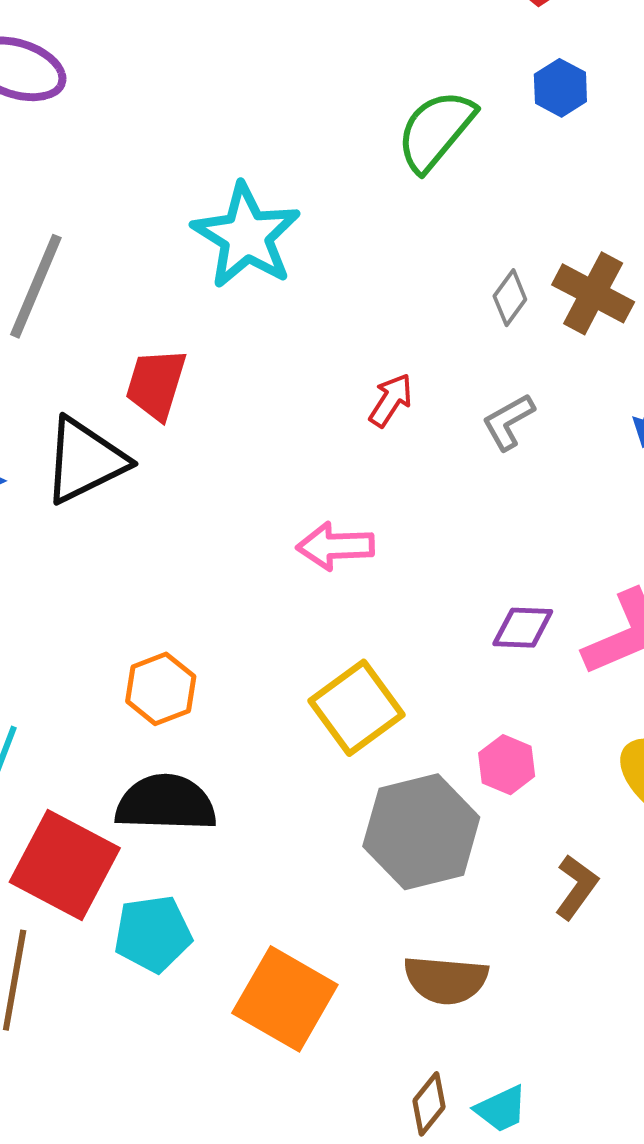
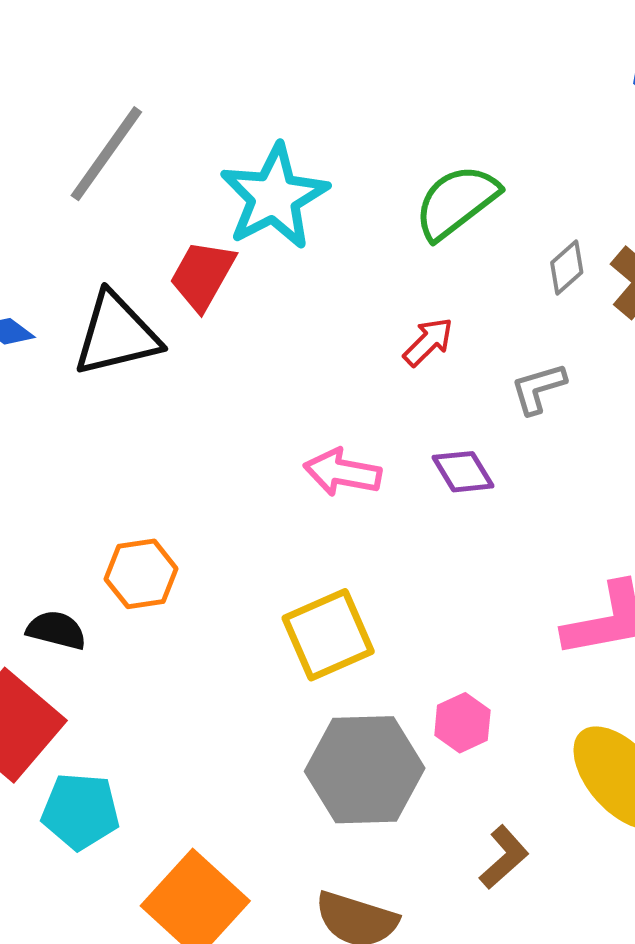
green semicircle: (436, 131) -> (456, 202), moved
cyan star: (246, 236) -> (274, 197), moved
purple diamond: (523, 628) -> (463, 472), moved, turned 44
black semicircle: (166, 803) -> (56, 630), moved, size x0.6

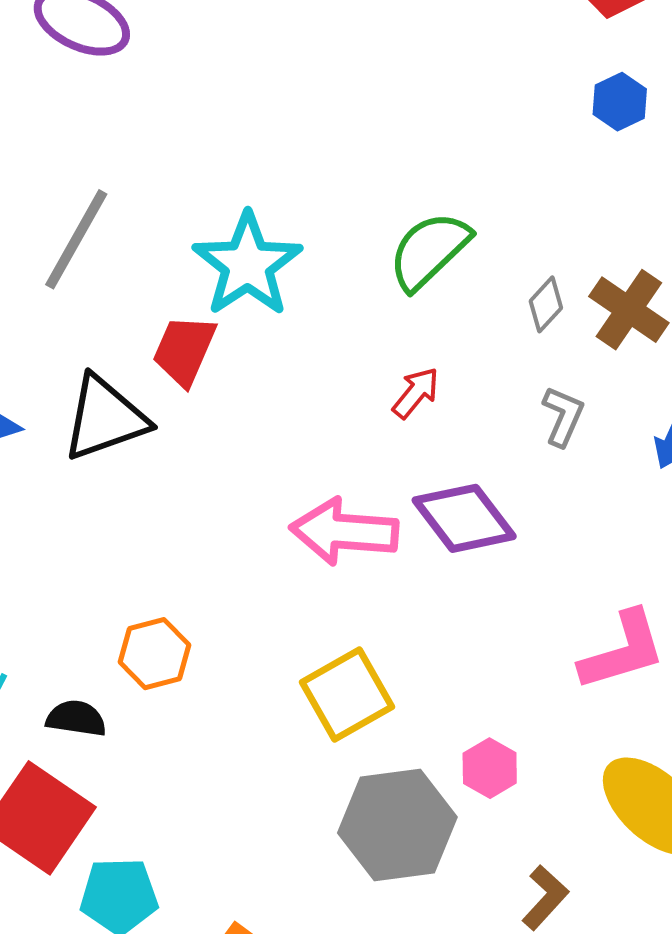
gray L-shape: (538, 388) -> (563, 416), moved, turned 136
pink arrow: (342, 472) -> (344, 532), size x1.4
purple diamond: (463, 472) -> (464, 518), size x1.6

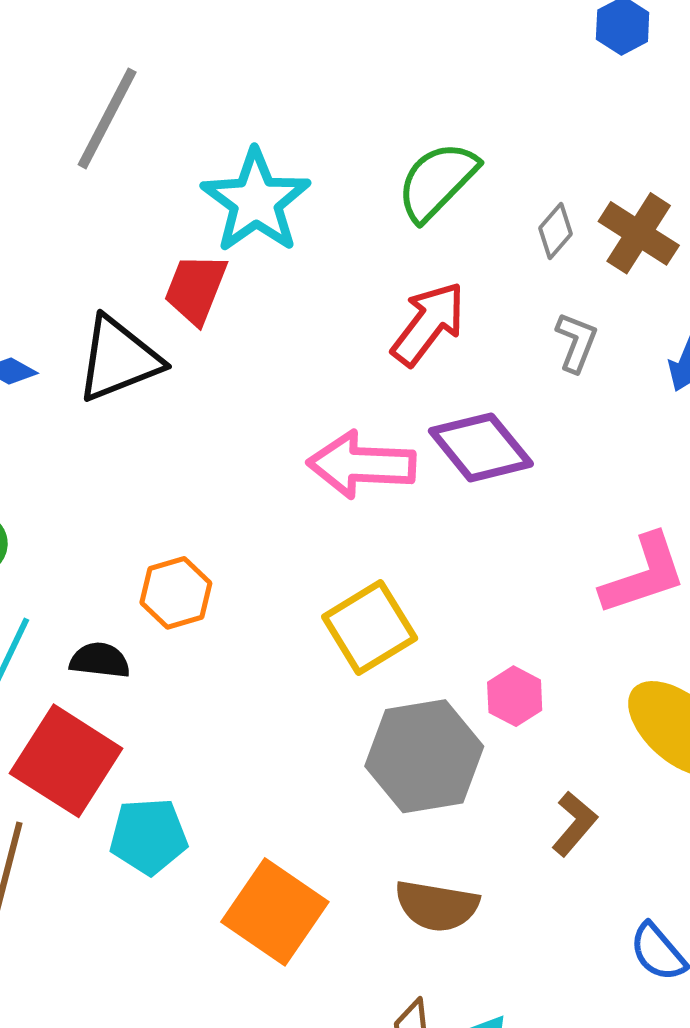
gray line: (76, 239) -> (107, 118), moved
red arrow: (416, 393) -> (428, 324), size x1.6

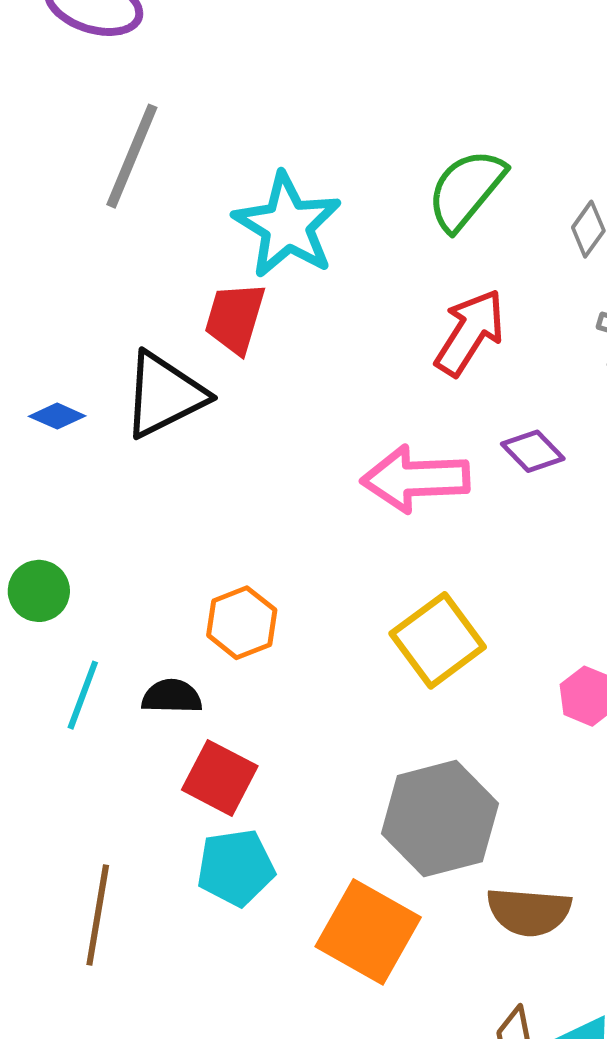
purple diamond: (481, 447) -> (533, 451), size x0.6
gray hexagon: (424, 756) -> (440, 819), moved
red square: (66, 761) -> (220, 778), moved, size x0.7

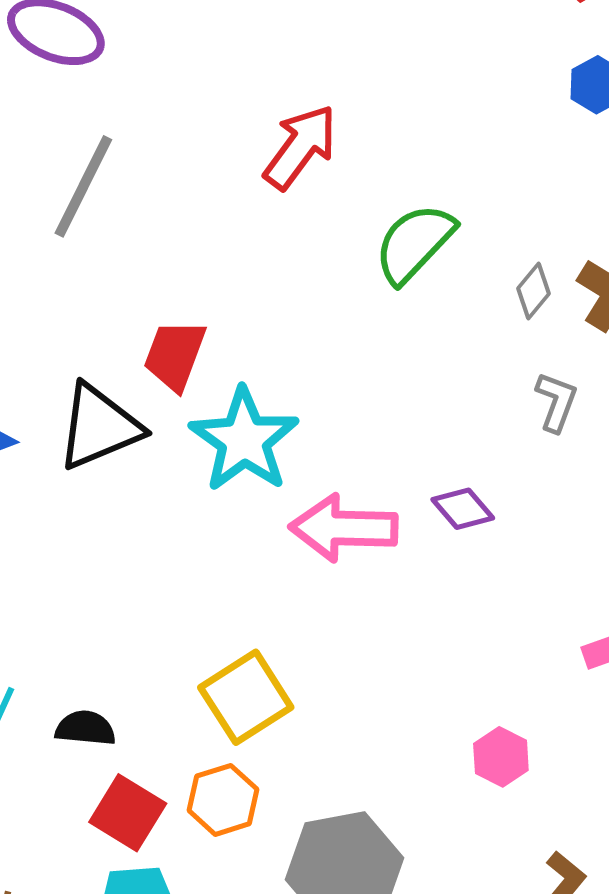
cyan star: (287, 225) -> (244, 440), moved
red arrow: (470, 332) -> (300, 147), moved
orange hexagon: (242, 623) -> (223, 800), moved
yellow square: (438, 640) -> (246, 697), moved

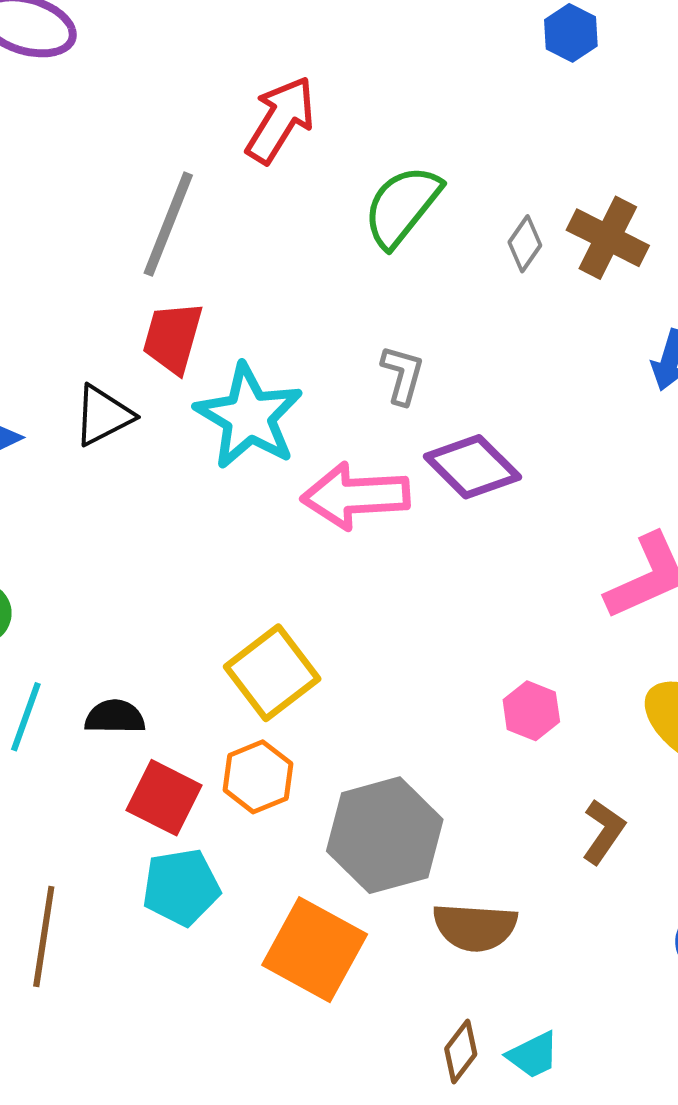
gray line: (83, 186) -> (168, 224), moved
gray L-shape: (556, 402) -> (402, 375), moved
black triangle: (99, 427) -> (103, 415), size x0.7
purple diamond: (463, 509) -> (472, 467), size x1.5

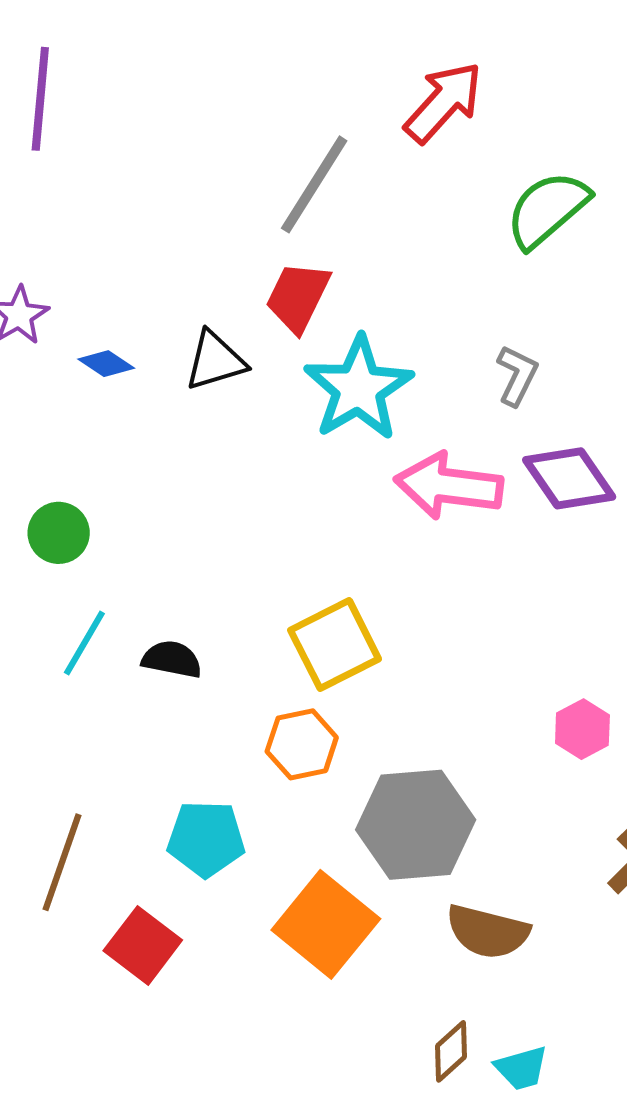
red square: (164, 798) -> (143, 945), moved

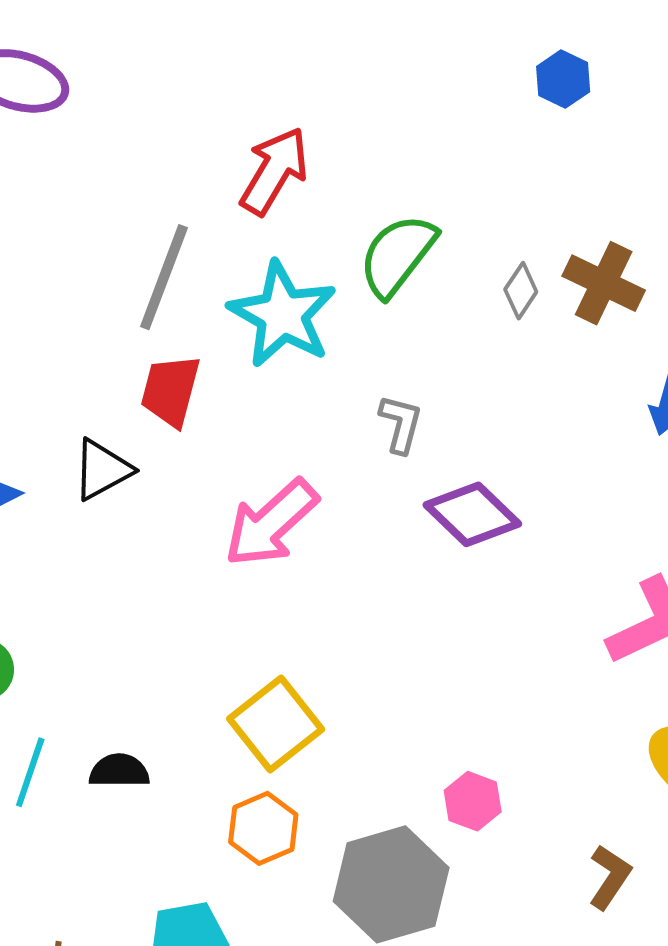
cyan star: (358, 388) -> (283, 314), moved
pink arrow: (449, 486) -> (271, 523), moved, turned -38
pink hexagon: (582, 729) -> (473, 801), moved

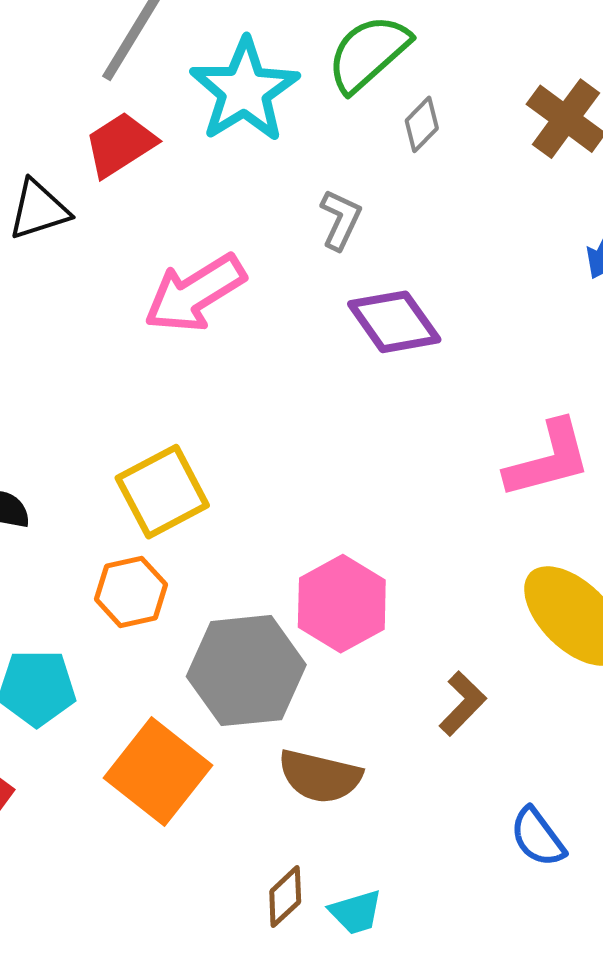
gray diamond: (521, 291) -> (422, 124), moved
red trapezoid: (170, 391) -> (120, 145), turned 32
pink hexagon: (473, 801) -> (342, 604), size x1.6

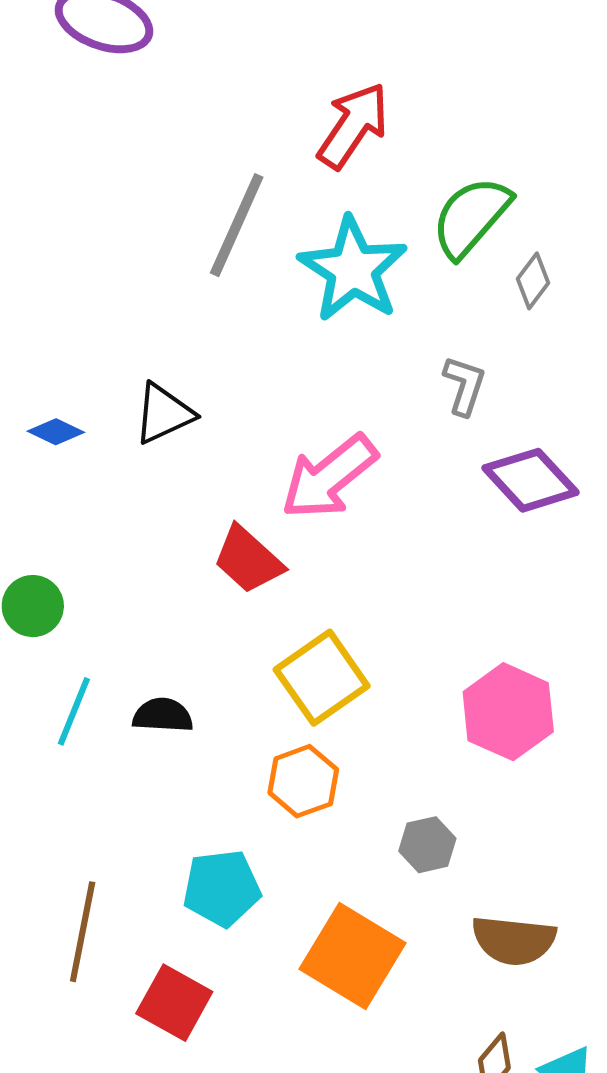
red trapezoid: (120, 145) -> (248, 560), moved, turned -98
pink hexagon: (342, 604) -> (508, 712), moved
gray hexagon: (246, 671) -> (427, 845), size x0.5

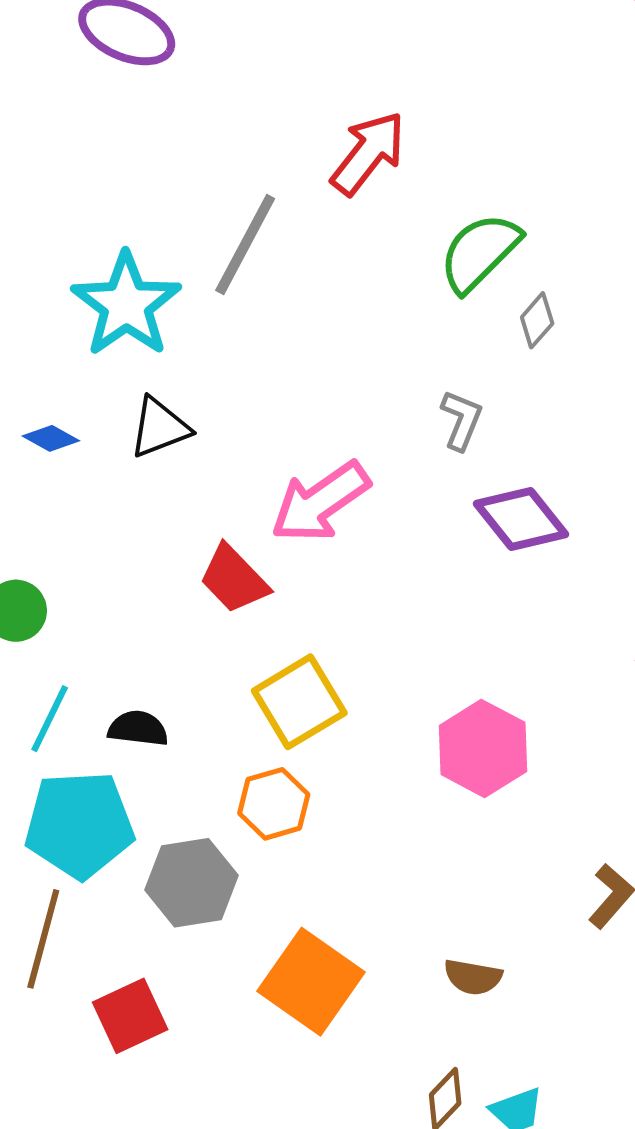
cyan star: (353, 269) -> (126, 305), moved
gray hexagon: (427, 845) -> (191, 883), moved, size x1.6
cyan pentagon: (222, 888) -> (79, 825), moved, size x1.4
brown semicircle: (514, 940) -> (473, 977), size x0.7
red square: (174, 1003) -> (130, 1016), turned 32

